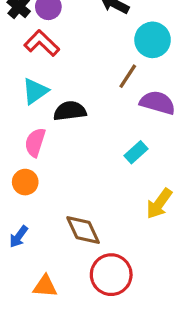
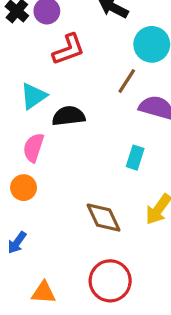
red L-shape: (42, 43) -> (68, 49), moved, turned 116
cyan rectangle: (136, 152) -> (135, 158), turned -30
brown diamond: (83, 230) -> (103, 218), moved

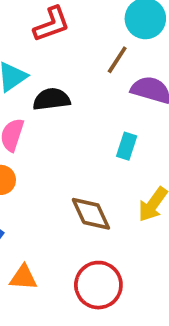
orange triangle: (44, 293) -> (23, 278), moved

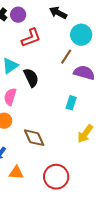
black semicircle: (52, 99) -> (31, 78), turned 72
brown diamond: (91, 214) -> (34, 138), moved

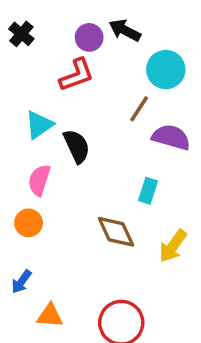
purple circle: (18, 15) -> (89, 37), moved
brown diamond: (34, 138) -> (116, 232), moved

